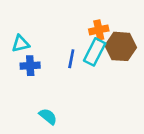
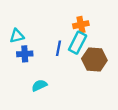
brown hexagon: (121, 46) -> (94, 59), moved
cyan semicircle: (48, 116) -> (39, 85), moved, turned -64

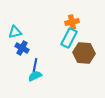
blue line: (58, 48) -> (35, 65), moved
blue cross: (25, 54) -> (22, 48), turned 32

